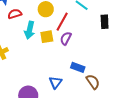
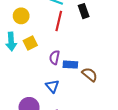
red line: (62, 22) -> (59, 21), moved
purple semicircle: (66, 38) -> (55, 57), moved

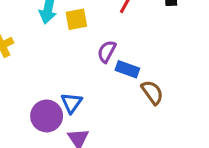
blue triangle: (52, 86) -> (72, 103), moved

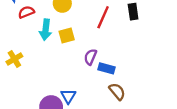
brown semicircle: (152, 92) -> (117, 91), moved

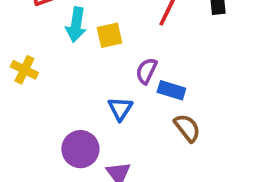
yellow cross: (14, 59) -> (24, 70), turned -35
blue triangle: (68, 96) -> (120, 109), moved

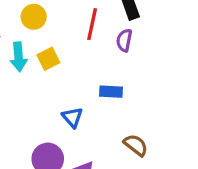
purple semicircle: (146, 71) -> (124, 40), moved
brown semicircle: (187, 128) -> (136, 145), moved

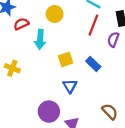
yellow square: (48, 59) -> (66, 59), moved
blue rectangle: (111, 92) -> (93, 64), moved, turned 32

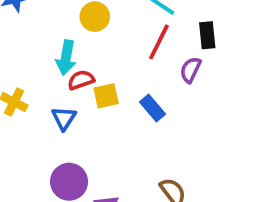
red semicircle: (21, 24) -> (81, 80), moved
blue triangle: (70, 86) -> (64, 118), moved

